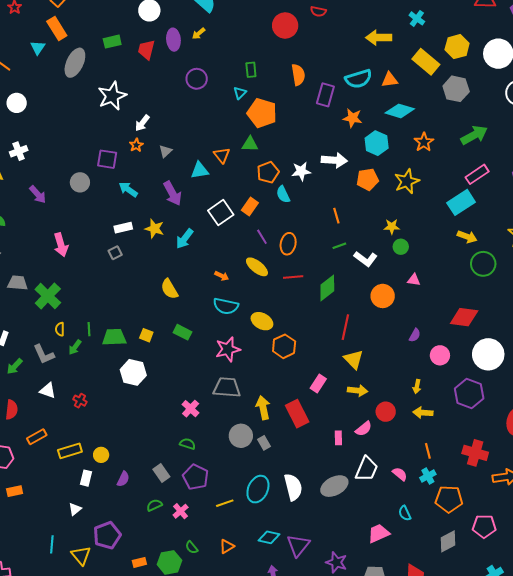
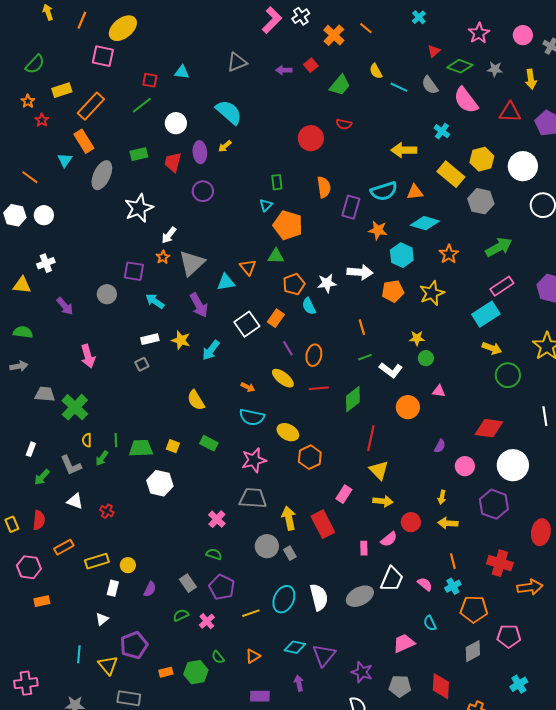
purple circle: (197, 79) -> (203, 191), moved
gray triangle: (165, 151) -> (192, 263), size x2.0

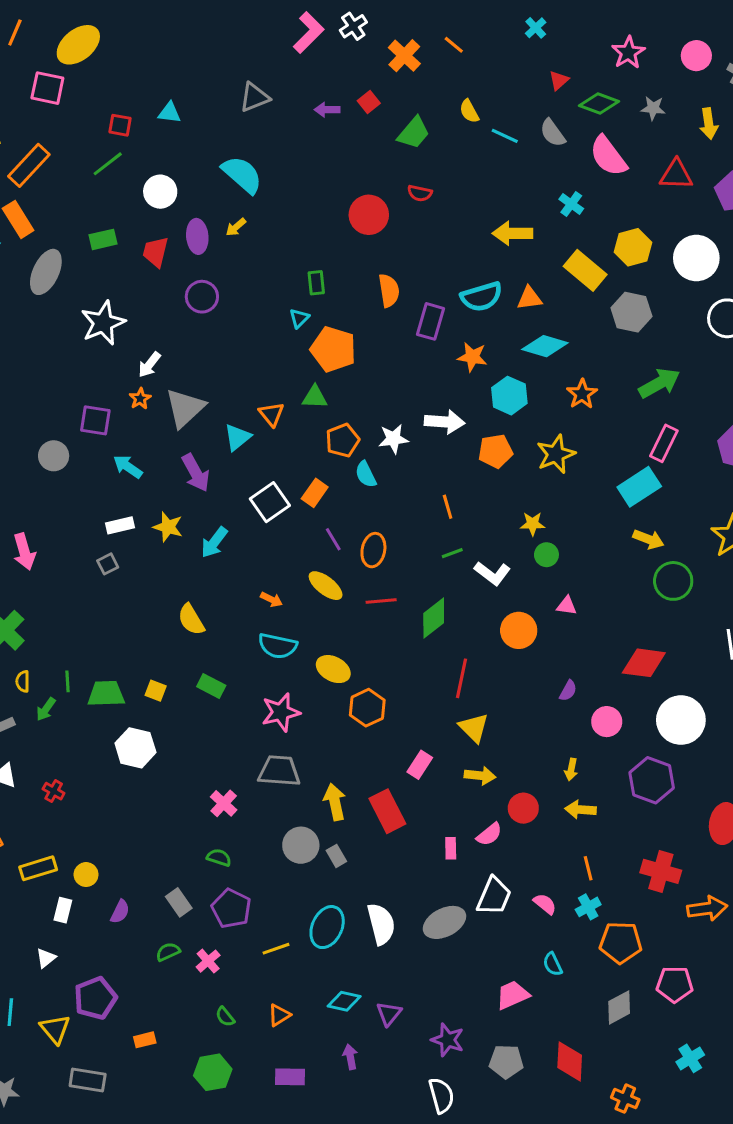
cyan triangle: (226, 282) -> (237, 437), turned -30
pink rectangle: (502, 286) -> (664, 443), turned -30
purple triangle: (324, 655) -> (389, 1014), size x0.7
green hexagon: (196, 672) -> (213, 1072), moved

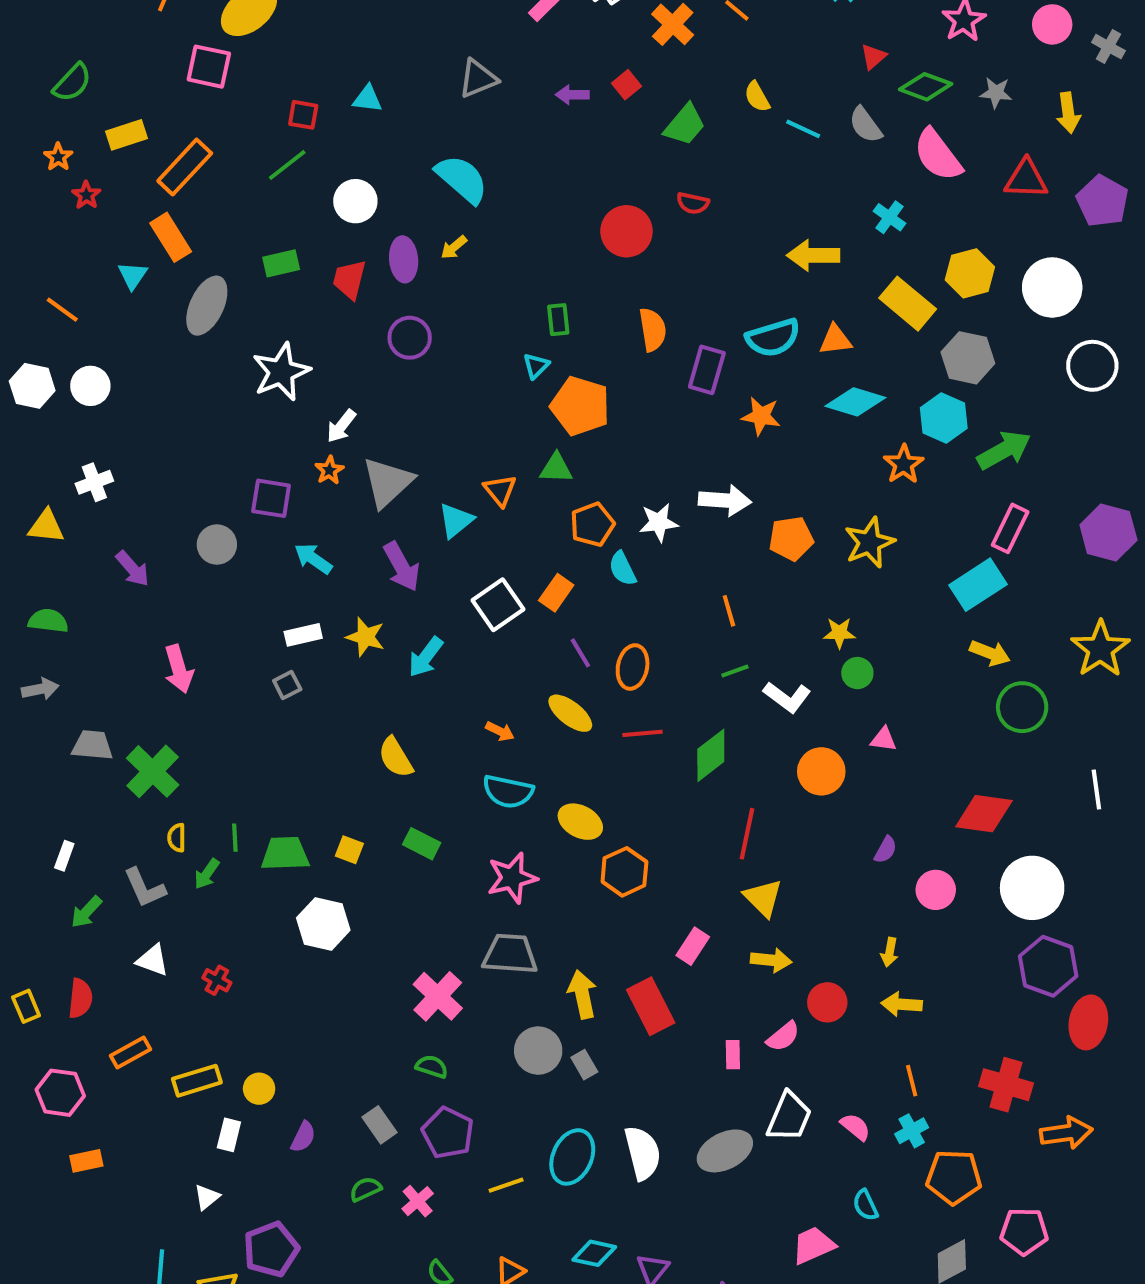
cyan hexagon: (509, 396) -> (944, 418), moved
purple hexagon: (652, 780) -> (1048, 966), moved
pink cross: (224, 803) -> (438, 996), size x1.4

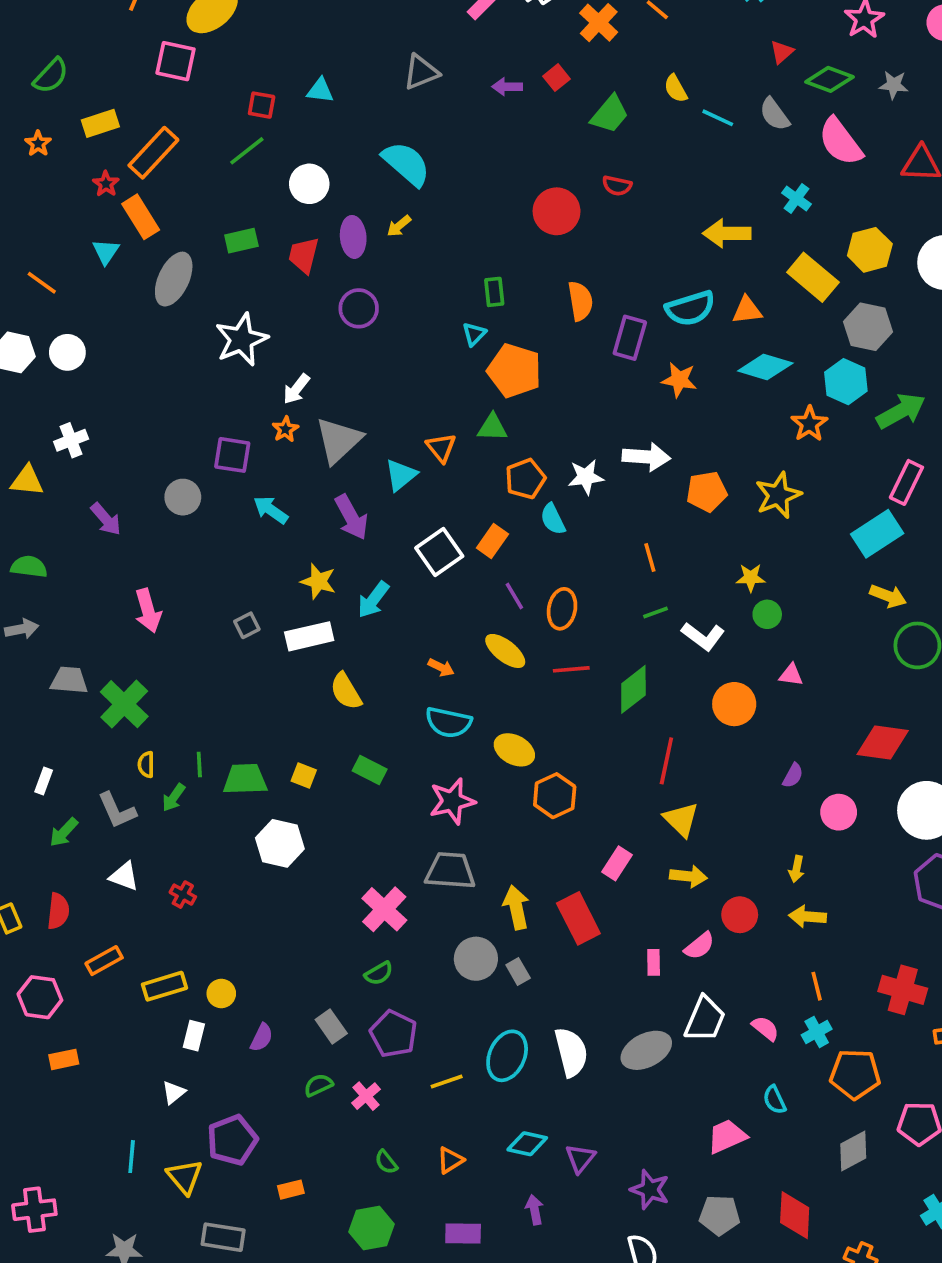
red star: (86, 195) -> (106, 184), moved
white rectangle: (303, 635) -> (309, 636), moved, size x1.4
green semicircle: (432, 1067) -> (379, 973), turned 132

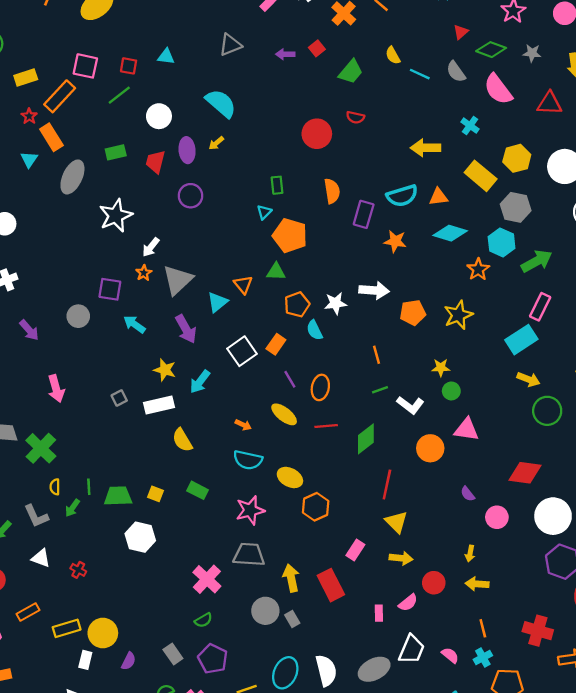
pink square: (175, 61) -> (85, 66), moved
pink triangle: (791, 675) -> (466, 430), size x1.6
purple semicircle: (793, 776) -> (468, 494), turned 112
yellow circle: (221, 994) -> (103, 633), size x1.6

